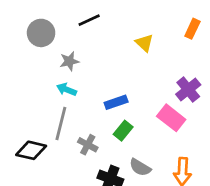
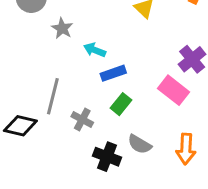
gray star: (69, 61) -> (62, 28), turned -30
cyan arrow: (67, 90) -> (95, 50), moved

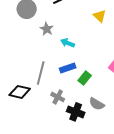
blue rectangle: (113, 73) -> (68, 68), moved
gray cross: (82, 120) -> (58, 97), moved

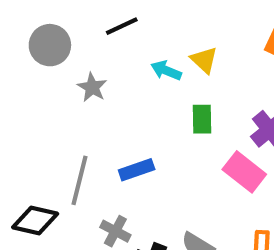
cyan arrow: (68, 43) -> (166, 70), moved
green rectangle: (85, 78) -> (202, 119), moved, turned -40

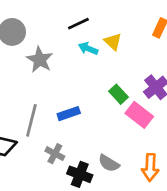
black line: (122, 26) -> (78, 24), moved
gray star: (92, 87) -> (40, 60), size x1.4
green rectangle: (202, 119) -> (118, 94), moved, turned -42

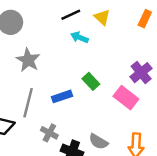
yellow triangle: (113, 42) -> (102, 17), moved
gray star: (40, 60) -> (28, 60), moved
green rectangle: (118, 94) -> (91, 81), moved

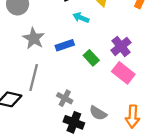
purple cross: (141, 73) -> (121, 46), moved
blue rectangle: (62, 96) -> (65, 45), moved
gray cross: (49, 133) -> (65, 98), moved

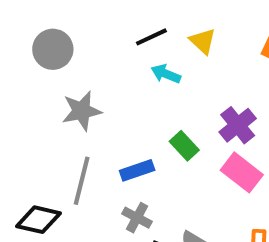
gray star: (34, 38) -> (82, 111), turned 30
blue rectangle: (65, 45) -> (137, 170), moved

